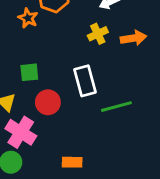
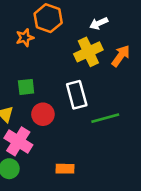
orange star: (28, 18) -> (25, 38), turned 30
yellow cross: (98, 34) -> (88, 52), size x1.5
orange arrow: (134, 38) -> (121, 56), turned -45

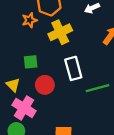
yellow cross: (88, 52) -> (60, 32), moved

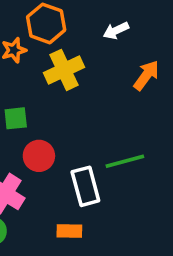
white rectangle: (73, 68) -> (85, 186), moved

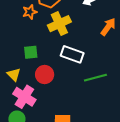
white rectangle: (85, 186) -> (72, 54), moved, turned -55

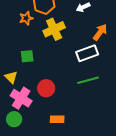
white rectangle: (72, 54) -> (87, 53), moved, turned -40
red circle: (45, 75) -> (46, 88), moved

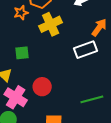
green line: (88, 80) -> (92, 99), moved

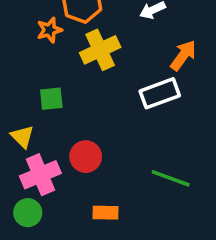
pink cross: (16, 97) -> (40, 175), turned 35
green line: (92, 99) -> (171, 178), turned 35

